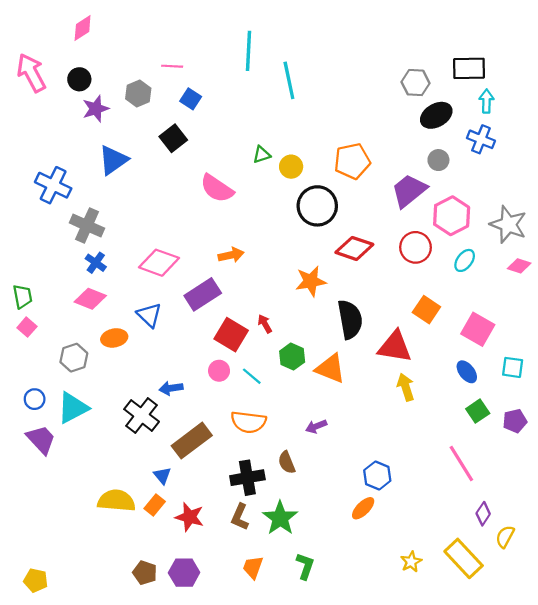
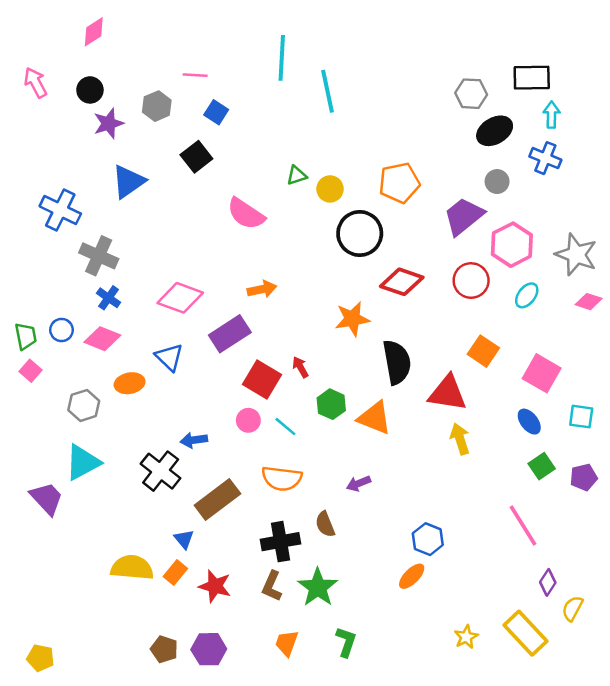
pink arrow: (31, 73) -> (36, 83), size x0.7
blue circle: (35, 399) -> (62, 330), moved

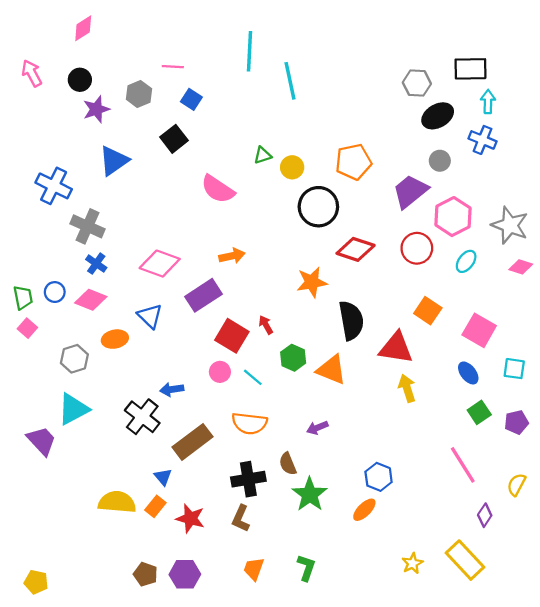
green star: (318, 587) -> (310, 494), moved
yellow semicircle: (573, 608) -> (516, 485), moved

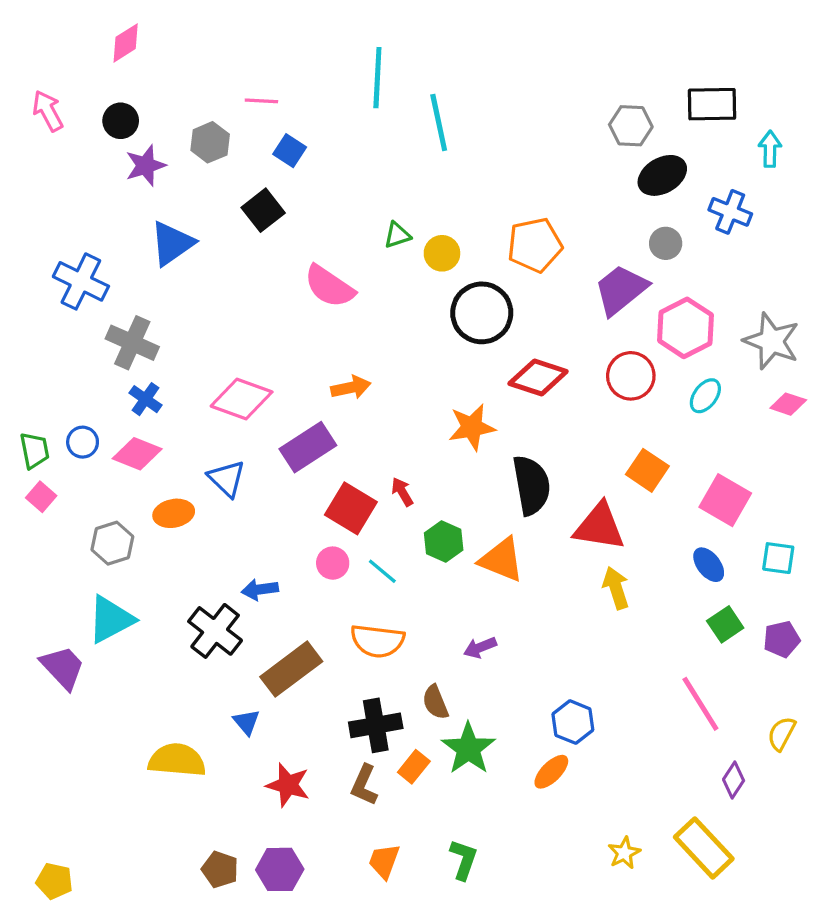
cyan arrow: (488, 102) -> (770, 149), moved
orange rectangle: (155, 506) -> (414, 767), moved

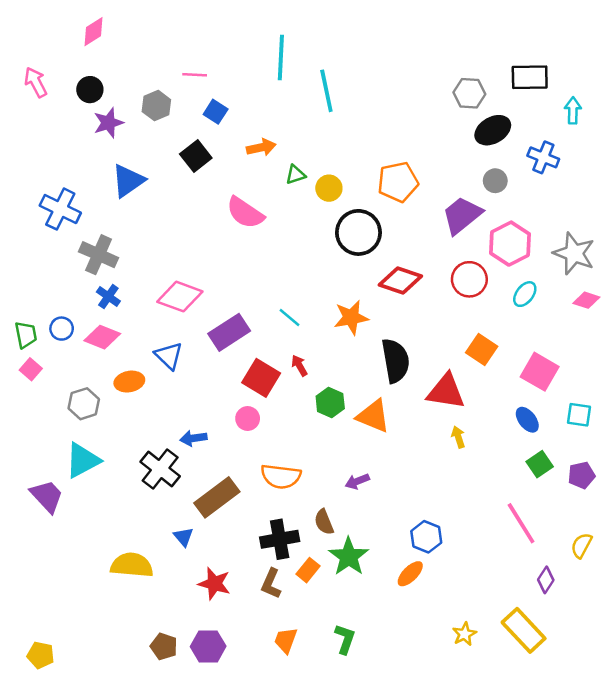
orange arrow: (351, 387) -> (261, 147), moved
cyan line: (382, 571) -> (289, 317), moved
yellow arrow: (616, 588) -> (458, 437), size x0.7

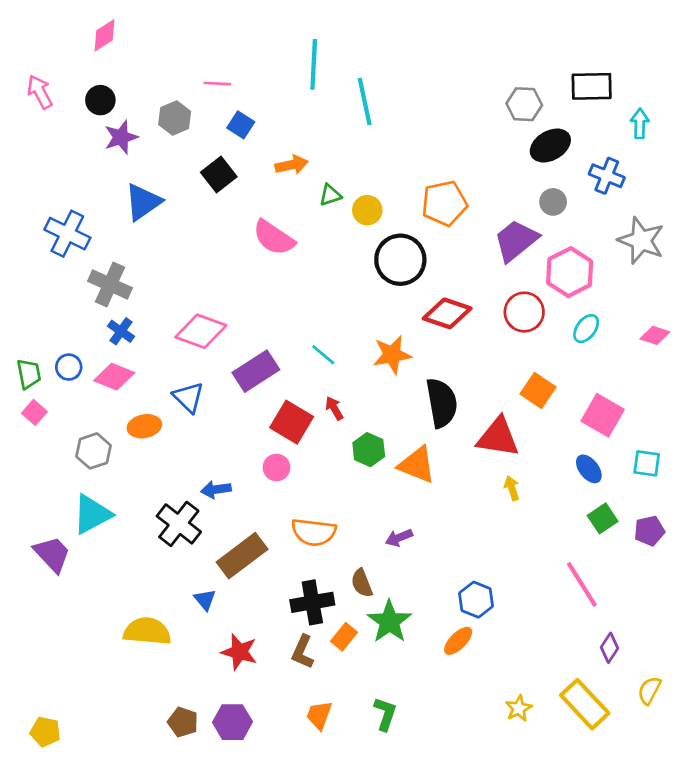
gray star: (574, 253) -> (641, 240), moved
yellow semicircle: (581, 545) -> (649, 690), moved

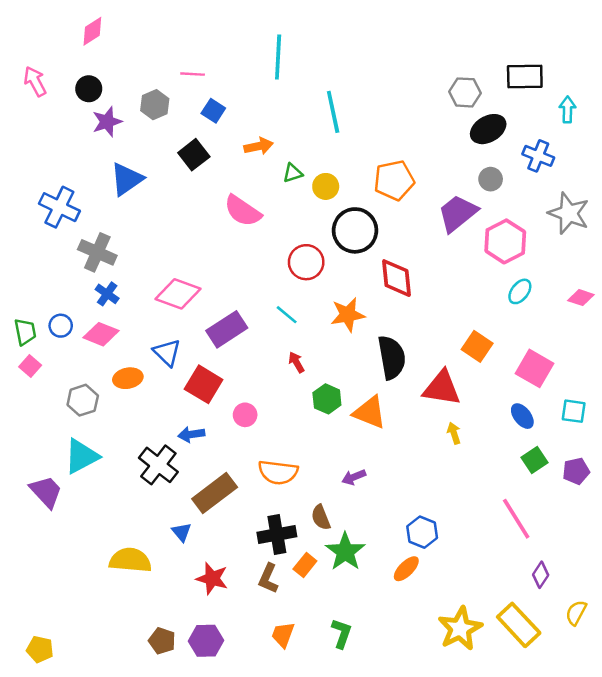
cyan line: (365, 101) -> (333, 112), moved
red circle: (524, 312) -> (306, 262), moved
red diamond: (447, 313) -> (397, 278), turned 66
red square: (292, 422) -> (204, 384), moved
yellow star: (519, 708) -> (460, 629), size x1.8

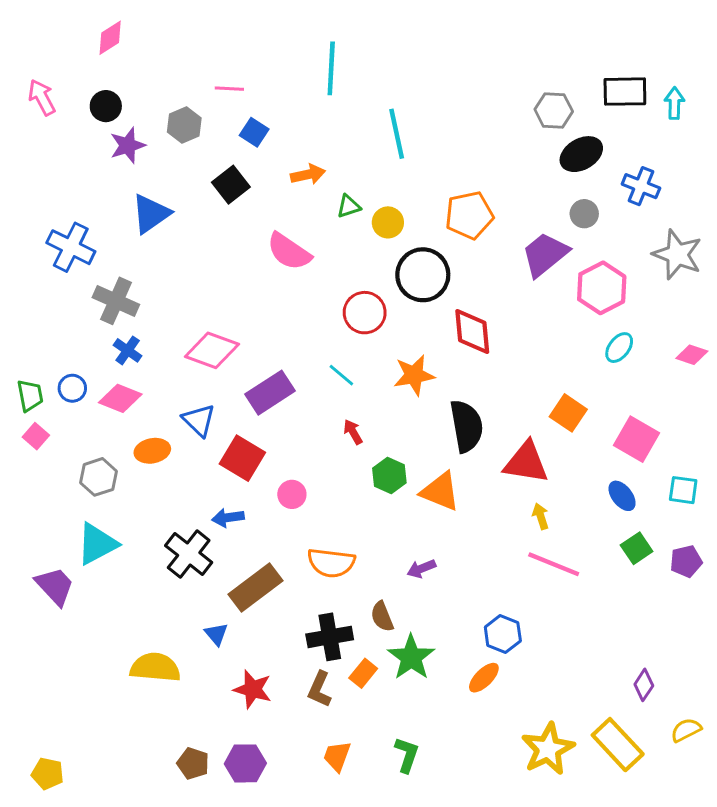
cyan arrow: (568, 110) -> (674, 103), moved
pink line: (516, 519) -> (554, 564), moved, turned -36
yellow semicircle: (576, 613) -> (686, 730), turned 35

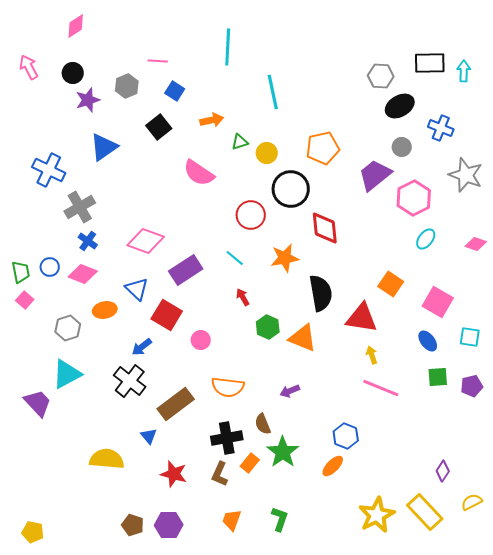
gray cross: (116, 301) -> (80, 207), turned 36
blue arrow: (228, 518) -> (142, 347), moved, turned -30
green square: (637, 548) -> (438, 377), turned 30

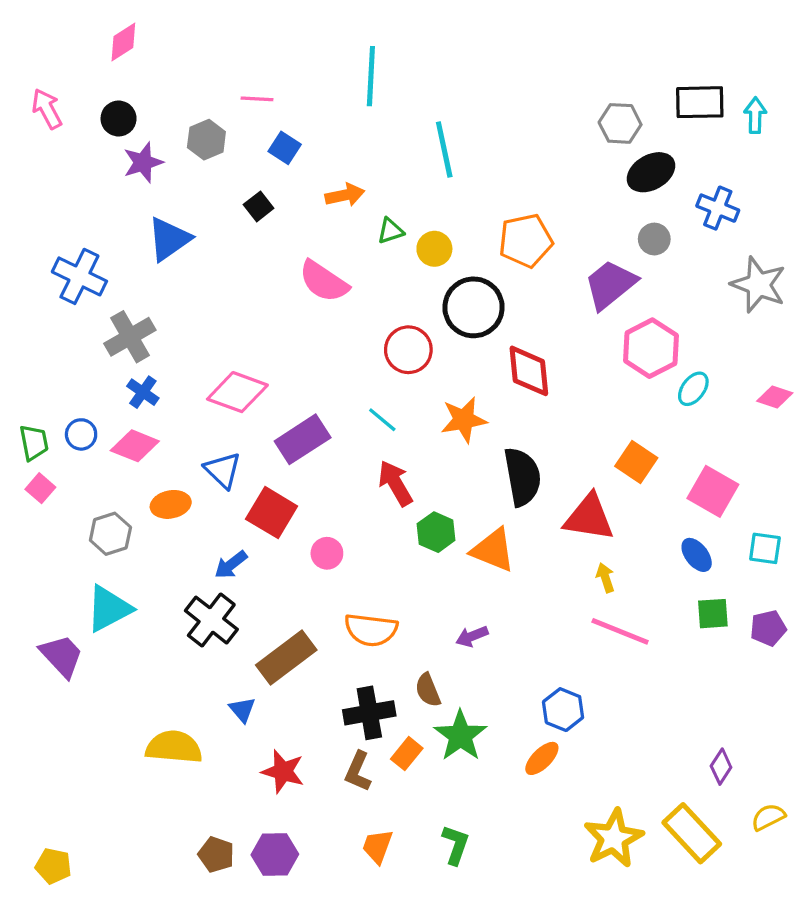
black square: (159, 127) -> (259, 206), size x0.7
pink hexagon: (414, 198) -> (651, 348), moved
red arrow: (243, 297) -> (395, 483), size x1.6

